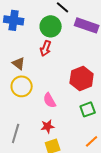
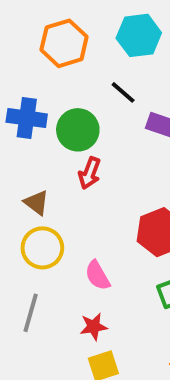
green circle: (51, 26) -> (78, 130), moved
gray line: (16, 133) -> (31, 313), moved

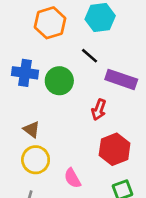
red arrow: (90, 173) -> (99, 110), moved

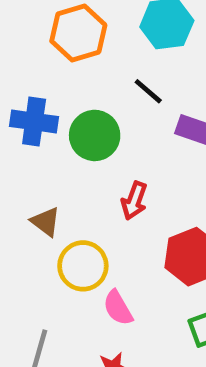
red arrow: (99, 110) -> (134, 201), moved
yellow circle: (36, 160) -> (83, 266), moved

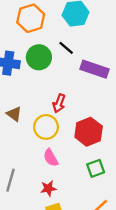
green circle: (95, 135) -> (39, 57), moved
yellow circle: (83, 266) -> (46, 127), moved

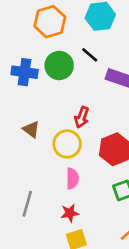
pink semicircle: (51, 158) -> (72, 178), turned -150

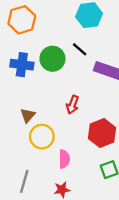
orange hexagon: (50, 22) -> (22, 20), moved
brown triangle: (31, 129) -> (28, 115), turned 35
yellow circle: (67, 144) -> (42, 137), moved

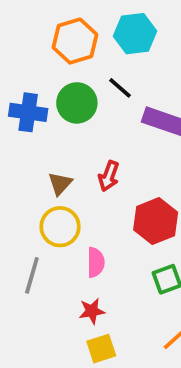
orange hexagon: (22, 20) -> (75, 41), moved
brown triangle: (28, 115) -> (60, 184), moved
gray line: (24, 181) -> (32, 275), moved

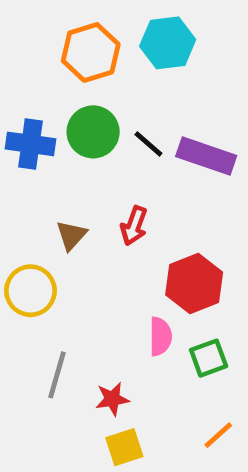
black line: (120, 88) -> (148, 144), moved
yellow circle: (60, 227) -> (30, 291), moved
pink semicircle: (96, 262) -> (160, 336), moved
gray line: (32, 275) -> (57, 375), moved

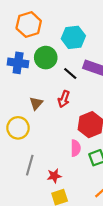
cyan hexagon: (168, 43) -> (73, 37), moved
orange hexagon: (91, 52) -> (29, 25), moved
black line: (148, 144) -> (70, 74), moved

